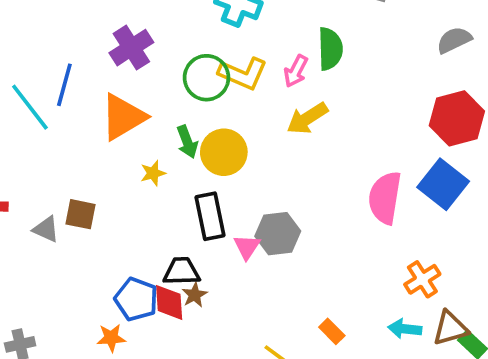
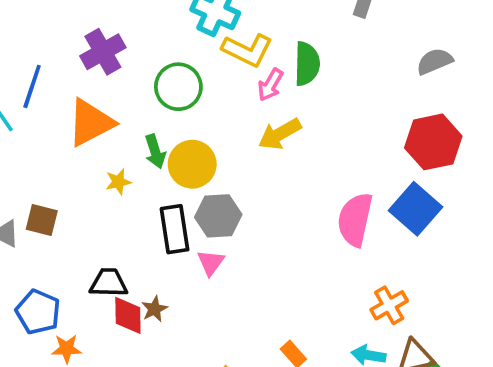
yellow L-shape: (243, 74) -> (247, 50), moved
gray hexagon: (278, 234) -> (218, 216), moved
black trapezoid: (182, 271) -> (109, 283), moved
blue pentagon: (136, 299) -> (38, 312), moved

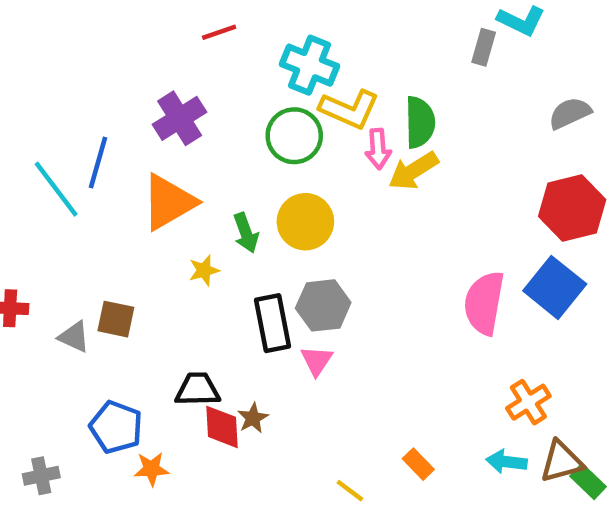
pink arrow: (270, 85) -> (378, 149), turned -32
green circle: (178, 87) -> (294, 136), moved
yellow arrow: (280, 134) -> (413, 171), moved
yellow circle: (192, 164) -> (305, 222), moved

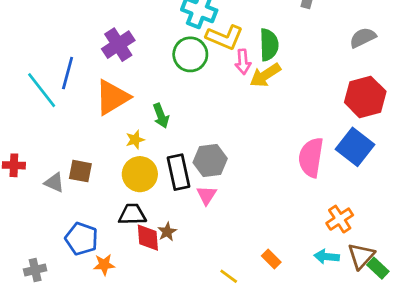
yellow circle: (305, 222) -> (140, 174), moved
brown triangle: (562, 462) -> (361, 256), turned -32

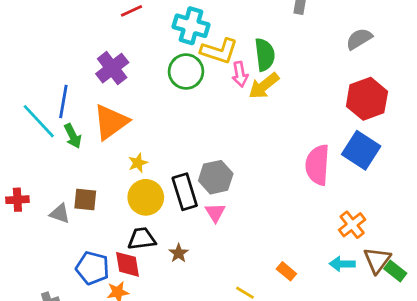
green arrow: (161, 116) -> (73, 136), moved
red diamond: (148, 238) -> (127, 264), moved

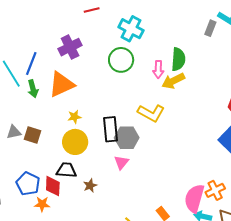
yellow L-shape: (219, 51) -> (151, 113), moved
pink semicircle: (317, 165) -> (194, 198), moved
black rectangle: (185, 192) -> (110, 129), moved
gray triangle: (60, 214) -> (14, 132), moved, turned -42

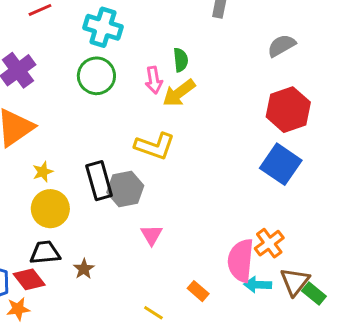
green semicircle: (178, 59) -> (181, 60), size x0.7
pink triangle: (121, 162) -> (152, 235), moved
red diamond: (53, 186) -> (29, 279), turned -30

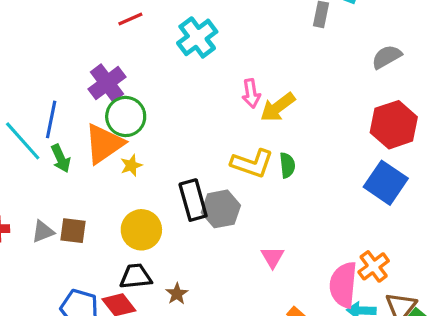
cyan cross: (103, 27) -> (197, 37), turned 36
green semicircle: (181, 60) -> (287, 165), moved
green circle: (96, 76) -> (126, 116), moved
yellow star: (43, 172) -> (131, 165), moved
pink triangle: (152, 235) -> (273, 257), moved

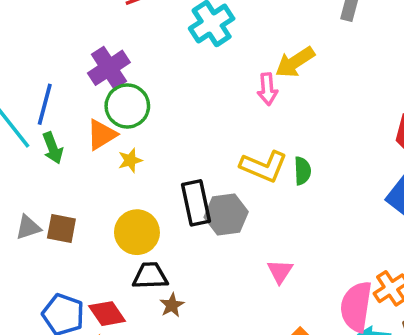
yellow arrow: (278, 107) -> (295, 62), moved
orange triangle: (104, 144) -> (102, 135), size x0.7
black trapezoid: (136, 276) -> (150, 276), moved

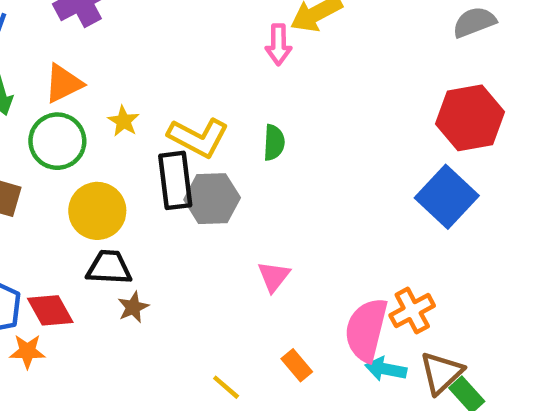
green circle: (127, 106) -> (57, 141), moved
yellow star: (130, 160) -> (124, 121), moved, turned -30
yellow L-shape: (264, 166) -> (198, 137), moved
green semicircle: (302, 171) -> (274, 143), moved

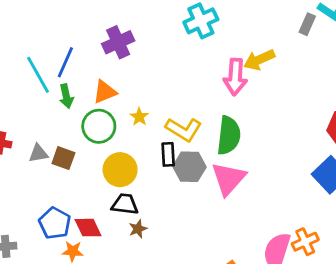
pink arrow: (278, 45) -> (235, 77), size x1.5
green semicircle: (274, 143) -> (229, 135), size x1.8
black rectangle: (175, 180) -> (168, 154), size x0.7
pink triangle: (274, 277) -> (228, 179), moved, size x1.8

